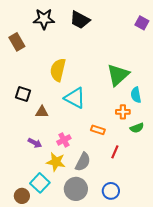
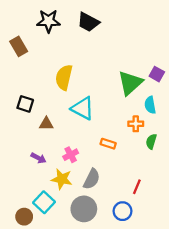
purple square: (142, 23) -> (157, 74), moved
green semicircle: (137, 128) -> (151, 141), turned 128
red line: (115, 152) -> (137, 187), moved

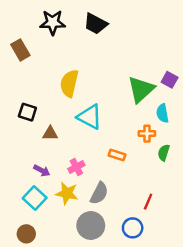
cyan square: (44, 202) -> (35, 198), moved

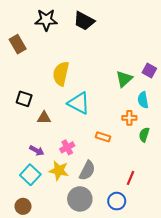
green triangle: (141, 89) -> (124, 79), size x0.7

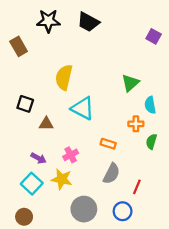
purple square: (149, 70) -> (154, 36), moved
gray semicircle: (87, 171) -> (111, 174), moved

